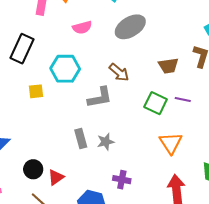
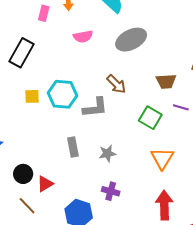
cyan hexagon: (65, 69) -> (63, 94), moved
purple line: (183, 99) -> (181, 107), moved
gray star: (106, 142) -> (107, 153), moved

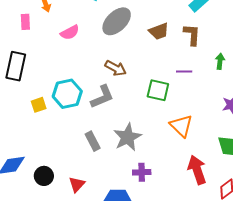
brown trapezoid: (166, 81) -> (159, 31), moved
gray star: (107, 153) -> (127, 137), size x1.6
black circle: (23, 174) -> (44, 176), moved

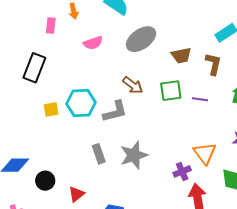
green square: (158, 90) -> (171, 91), moved, turned -30
orange triangle: (181, 126) -> (205, 153), moved
purple cross: (142, 172) -> (182, 171), moved, turned -30

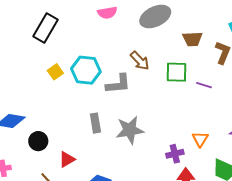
yellow square: (51, 110) -> (55, 72), turned -35
orange triangle: (205, 153) -> (200, 139), size x0.7

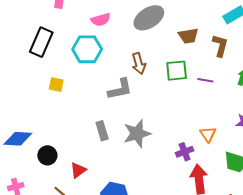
brown arrow: (140, 61) -> (139, 64), turned 35
cyan hexagon: (86, 70) -> (87, 49), moved
yellow square: (55, 72) -> (56, 85), turned -35

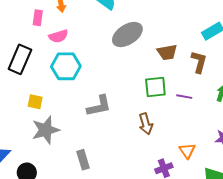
pink semicircle: (101, 20) -> (58, 36), moved
brown arrow: (139, 64) -> (146, 124), moved
gray rectangle: (102, 131) -> (83, 160), moved
gray star: (137, 134) -> (46, 130), moved

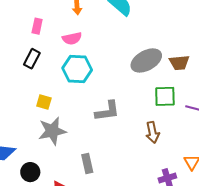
pink rectangle: (38, 18) -> (37, 26), moved
gray ellipse: (127, 34) -> (146, 60), moved
black rectangle: (20, 59) -> (32, 59), size x0.7

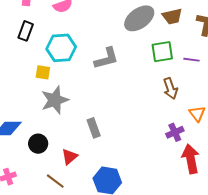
cyan hexagon: (77, 69) -> (61, 48), moved
gray L-shape: (107, 111) -> (106, 58), moved
brown arrow: (153, 132) -> (170, 88), moved

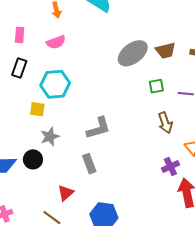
green square: (162, 52) -> (156, 86), size x0.7
gray L-shape: (106, 58) -> (98, 128), moved
gray star: (55, 100) -> (50, 137), size x0.7
black circle: (38, 144) -> (33, 159), moved

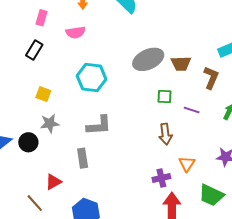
cyan hexagon: (55, 84) -> (92, 78), moved

